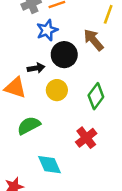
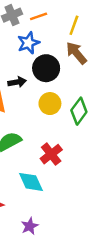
yellow line: (108, 14) -> (74, 25), moved
yellow circle: (57, 90) -> (50, 104), moved
red cross: (86, 138) -> (51, 154), moved

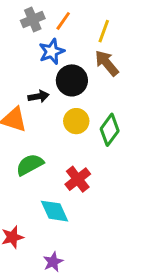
orange line: (39, 16) -> (63, 21), turned -36

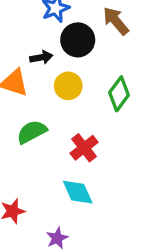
yellow circle: (76, 121) -> (68, 86), moved
cyan diamond: (54, 211) -> (78, 192), moved

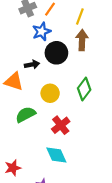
brown arrow: (116, 21) -> (82, 40), turned 42
yellow circle: (68, 86) -> (50, 93), moved

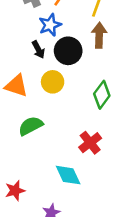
black arrow: (32, 64) -> (38, 50), moved, turned 72
yellow circle: (50, 93) -> (53, 82), moved
red cross: (61, 125) -> (90, 143), moved

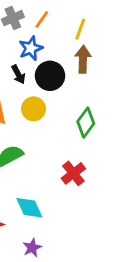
cyan diamond: (68, 175) -> (29, 208), moved

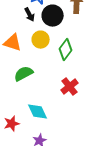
green diamond: (86, 123) -> (66, 50), moved

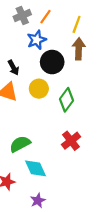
black arrow: (30, 15) -> (13, 68), moved
green semicircle: (24, 74) -> (20, 144), moved

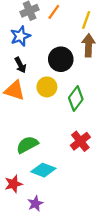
blue star: (37, 40) -> (20, 36), moved
cyan diamond: (36, 168) -> (43, 170), turned -45
purple star: (38, 201) -> (35, 204), moved

